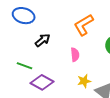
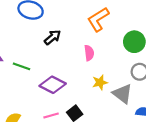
green line: (25, 66) -> (21, 66), moved

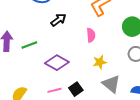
green line: (21, 66) -> (29, 45), turned -42
gray triangle: (122, 94) -> (111, 84), moved

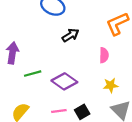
green line: (29, 45) -> (33, 74), moved

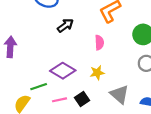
green line: (33, 74) -> (39, 87), moved
yellow star: (111, 85) -> (97, 73), moved

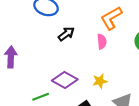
pink semicircle: (99, 43) -> (102, 42), moved

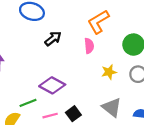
yellow star: (100, 81) -> (109, 72), moved

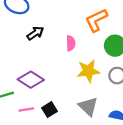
orange L-shape: (98, 22) -> (96, 20), moved
yellow star: (109, 72) -> (88, 71), size x1.5

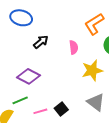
purple diamond: (31, 80) -> (29, 76), moved

